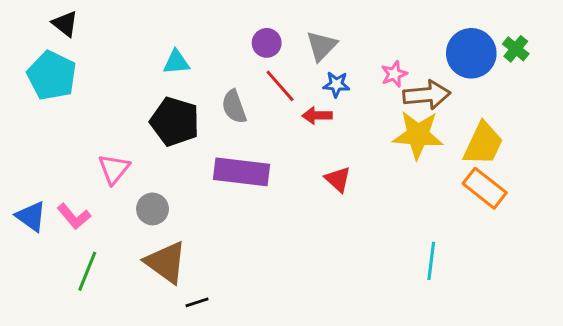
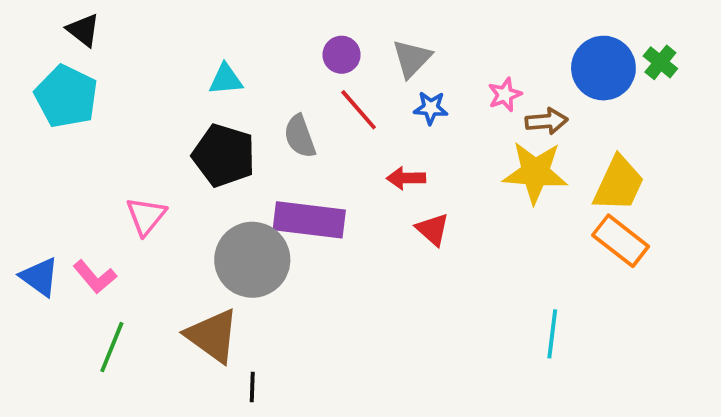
brown arrow: (427, 95) -> (547, 121), size x0.7
red arrow: (317, 116) -> (406, 178), moved
gray circle: (153, 209) -> (252, 260), moved, size x1.8
black line: (197, 302) -> (252, 387), turned -70

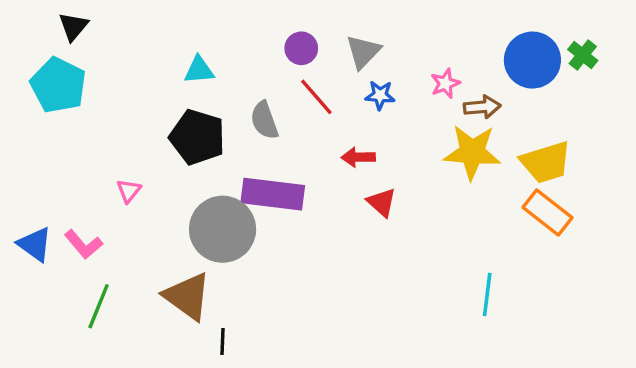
black triangle: (83, 30) -> (73, 27), turned 32
yellow trapezoid: (619, 184) -> (546, 162), turned 48
pink triangle: (146, 216) -> (129, 191), size x0.7

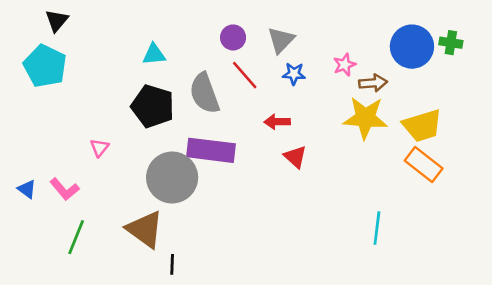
green cross: (583, 55) -> (451, 43), turned -30
gray semicircle: (264, 120) -> (205, 93), size x1.4
blue triangle: (35, 244) -> (27, 189), size x0.7

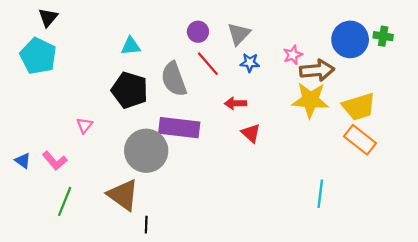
brown arrow: (373, 83) -> (317, 70), size x1.4

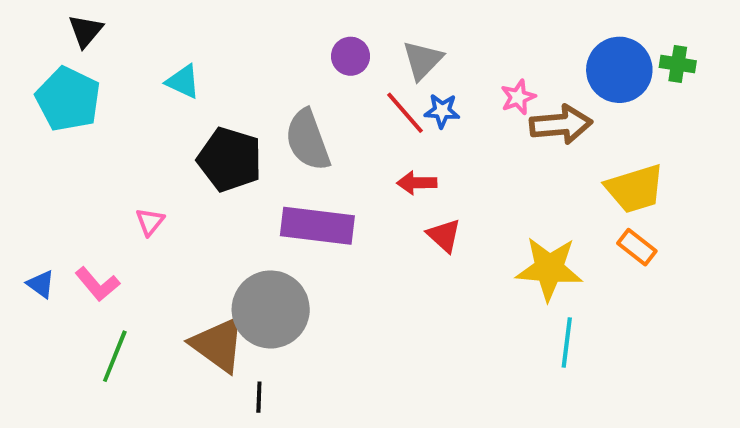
cyan triangle: (131, 46) -> (183, 82), moved, turned 30
red line: (208, 64) -> (405, 113), moved
yellow star: (310, 100) -> (549, 269), moved
orange rectangle: (360, 140) -> (637, 247), size x0.7
gray circle: (146, 151) -> (271, 309), moved

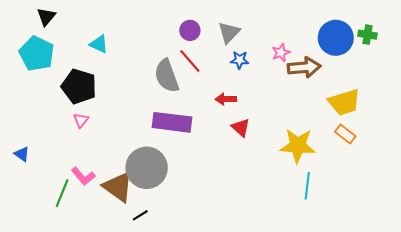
red line: (405, 113) -> (190, 61), moved
black pentagon: (230, 159) -> (79, 86), moved
pink L-shape: (97, 284) -> (83, 176), moved
black line: (259, 397) -> (140, 215), turned 56

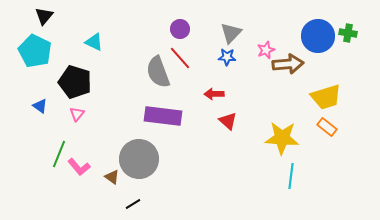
gray triangle: (229, 33) -> (231, 33), moved
blue triangle: (22, 154) -> (40, 106), moved
brown triangle: (118, 187) -> (112, 177), size x0.5
green line: (62, 193) -> (59, 154), moved

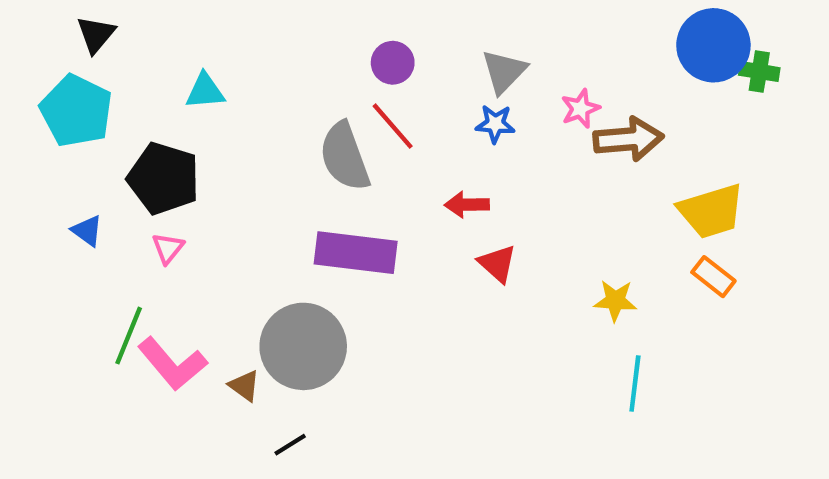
blue circle: (318, 36) -> (713, 45), moved
cyan triangle: (94, 42) -> (205, 91), turned -30
yellow star: (282, 138) -> (615, 301), size x0.6
pink L-shape: (79, 167) -> (172, 364), size x1.4

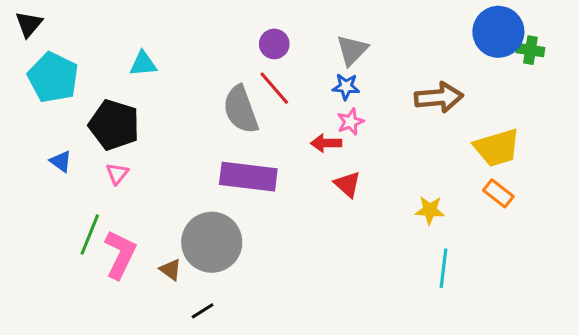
black triangle: (96, 34) -> (29, 24), moved
pink star: (580, 109) -> (350, 122), moved
pink L-shape: (172, 364) -> (120, 254), turned -114

